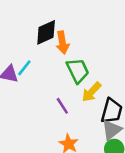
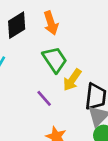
orange arrow: (62, 43) -> (51, 23), moved

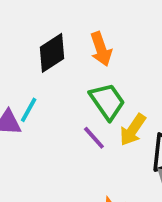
purple line: (44, 98) -> (94, 138), moved

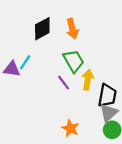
yellow arrow: (133, 130) -> (88, 80), turned 150

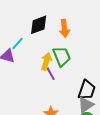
cyan line: (25, 62) -> (17, 44), moved
yellow arrow: (88, 80) -> (46, 61), moved

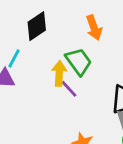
orange arrow: (64, 28) -> (94, 28), moved

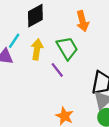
yellow arrow: (59, 73) -> (37, 49), moved

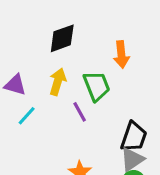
cyan line: (14, 41) -> (27, 116), moved

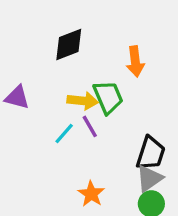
yellow arrow: (58, 82) -> (83, 101), moved, turned 80
cyan line: (27, 116) -> (64, 134), moved

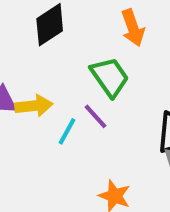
yellow arrow: (83, 101) -> (34, 106), moved

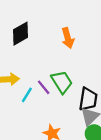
green trapezoid: (110, 77) -> (62, 82), moved

